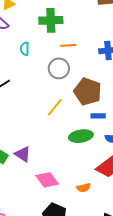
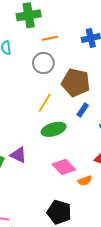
blue rectangle: (98, 116) -> (83, 110), moved, turned -48
green ellipse: (81, 136) -> (54, 129), moved
pink diamond: (47, 180) -> (64, 167), moved

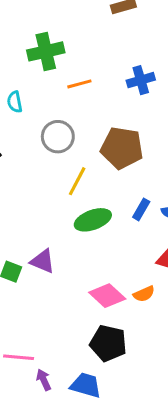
gray circle: (43, 63) -> (58, 137), moved
blue rectangle: (83, 110) -> (141, 209), moved
pink diamond: (64, 167) -> (107, 296), moved

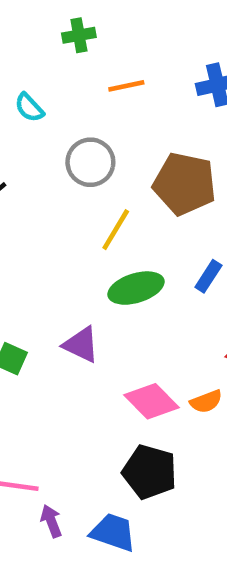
green cross: (46, 51) -> (79, 35), size x0.6
cyan semicircle: (15, 102) -> (29, 108), turned -35
purple triangle: (43, 261) -> (81, 345), moved

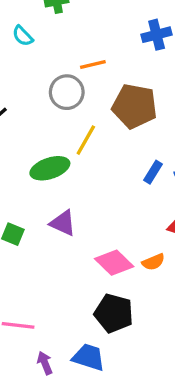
orange line: (126, 86) -> (93, 64), moved
cyan semicircle: (29, 108) -> (23, 36), moved
green ellipse: (136, 288) -> (50, 168), moved
purple arrow: (51, 521) -> (45, 363), moved

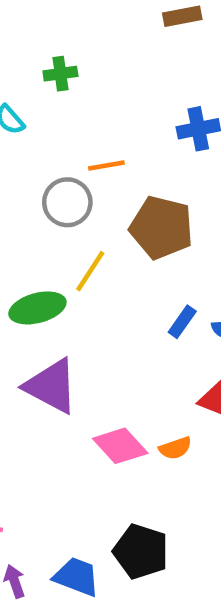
purple triangle: (63, 223) -> (51, 386), size x1.5
black pentagon: (114, 313) -> (141, 551), moved

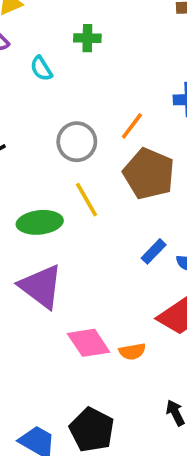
orange line: (106, 166) -> (132, 126), moved, turned -52
yellow line: (90, 271) -> (87, 200), turned -72

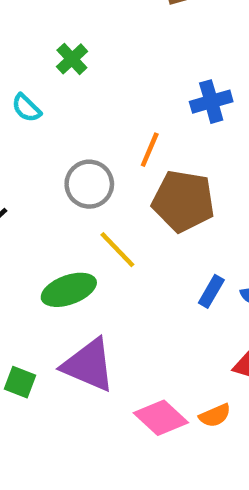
green cross: (87, 38) -> (72, 59), turned -30

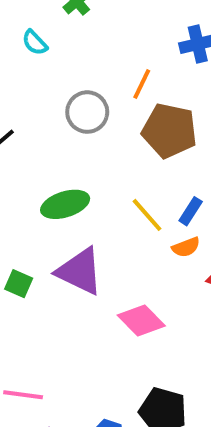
yellow line: (117, 250) -> (147, 215), moved
orange semicircle: (215, 415) -> (186, 247), moved

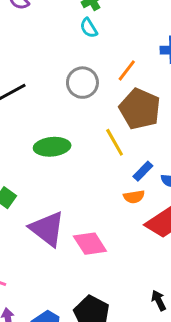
cyan semicircle: (35, 43) -> (89, 28), moved
yellow line: (147, 215) -> (115, 142), moved
purple triangle: (80, 271) -> (47, 229), moved

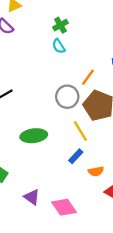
gray circle: (82, 83) -> (67, 97), moved
blue rectangle: (143, 171) -> (76, 156), moved
purple triangle: (47, 229) -> (32, 197), size x0.6

